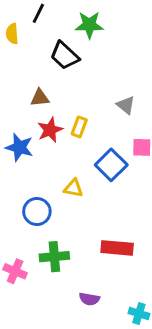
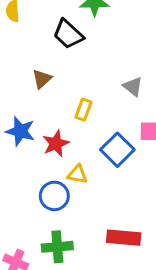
brown triangle: (40, 98) -> (42, 79), turned -36
red star: (50, 130) -> (56, 144), moved
blue circle: (37, 211) -> (54, 196), moved

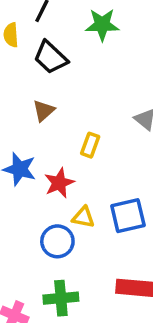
black trapezoid: (68, 34) -> (51, 57), moved
blue square: (117, 150) -> (128, 216), moved, turned 32

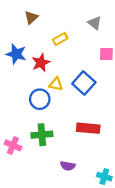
yellow rectangle: (90, 145) -> (60, 39), turned 40
blue square: (128, 216) -> (84, 83), turned -35

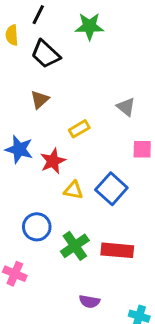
blue circle: (40, 99) -> (37, 227), moved
green cross: (42, 135) -> (75, 246), moved, turned -30

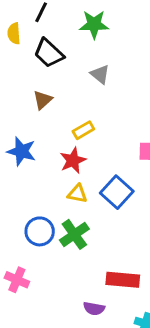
gray triangle: (126, 107) -> (100, 74), moved
red star: (53, 161) -> (73, 160), moved
green cross: (75, 246) -> (74, 234), moved
red rectangle: (117, 250) -> (123, 280), moved

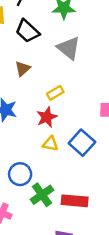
gray triangle: (100, 74) -> (69, 48), size x1.5
green cross: (74, 234) -> (42, 195), moved
red rectangle: (123, 280) -> (75, 201), moved

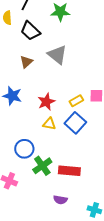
gray triangle: (69, 48) -> (57, 55), moved
yellow rectangle: (55, 93) -> (76, 101), moved

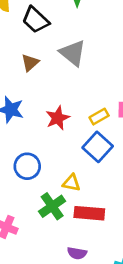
yellow triangle: (49, 124) -> (71, 183), moved
blue circle: (24, 149) -> (27, 166), moved

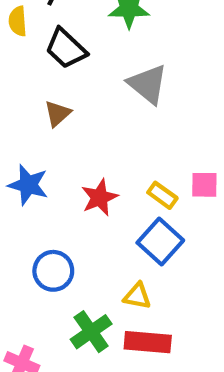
gray triangle: (73, 53) -> (148, 84), moved
yellow rectangle: (99, 117) -> (162, 195), turned 66
yellow triangle: (71, 183) -> (137, 296), moved

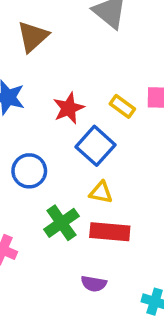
brown triangle: (58, 113) -> (33, 37), size x1.4
blue square: (160, 241) -> (95, 146), moved

